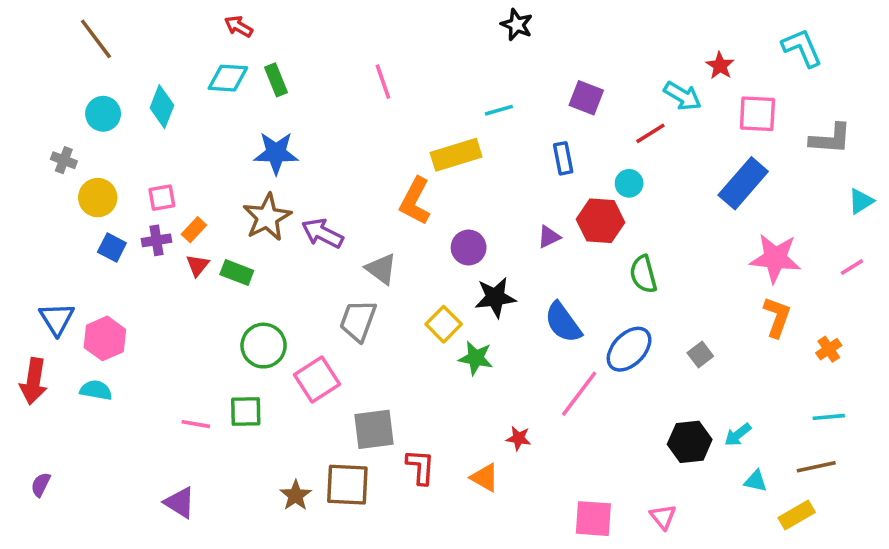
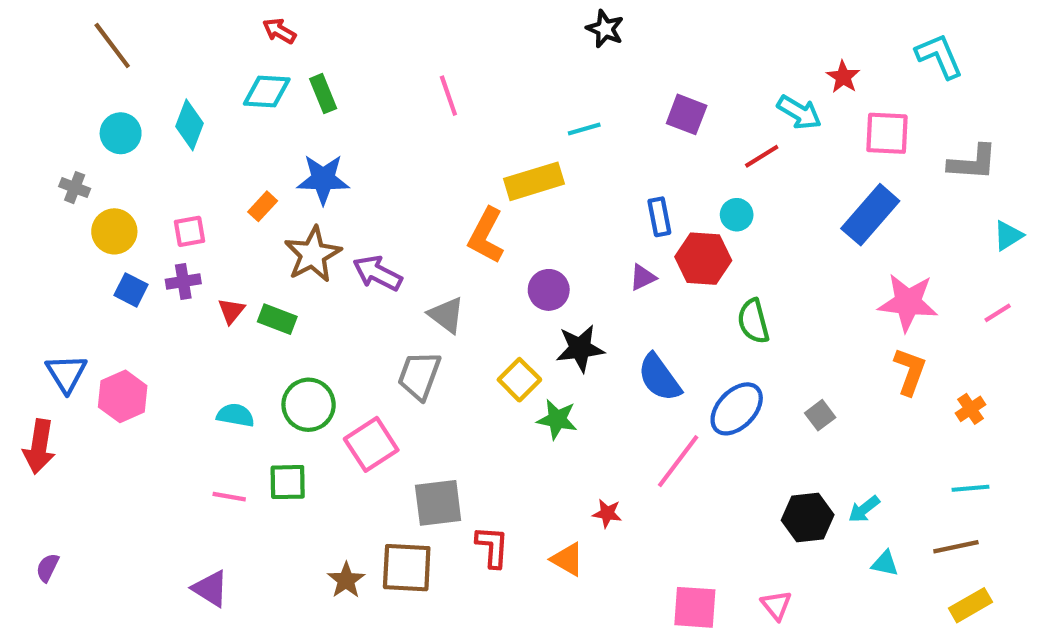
blue rectangle: (563, 158) -> (659, 217), moved
orange rectangle: (194, 230) -> (263, 206), moved
cyan semicircle: (96, 390) -> (235, 415), moved
yellow rectangle: (797, 515) -> (971, 605), moved

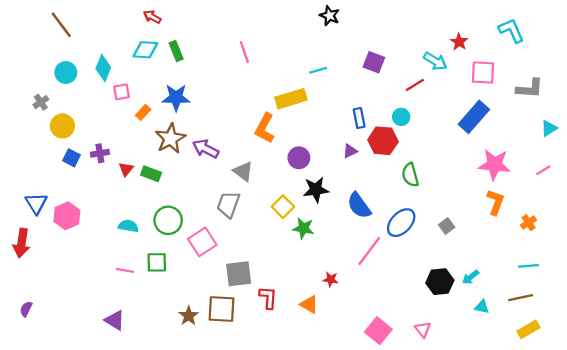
gray cross: (75, 188) -> (41, 102), turned 35
pink square: (190, 231) -> (122, 92), moved
pink square: (695, 607) -> (378, 331), turned 35

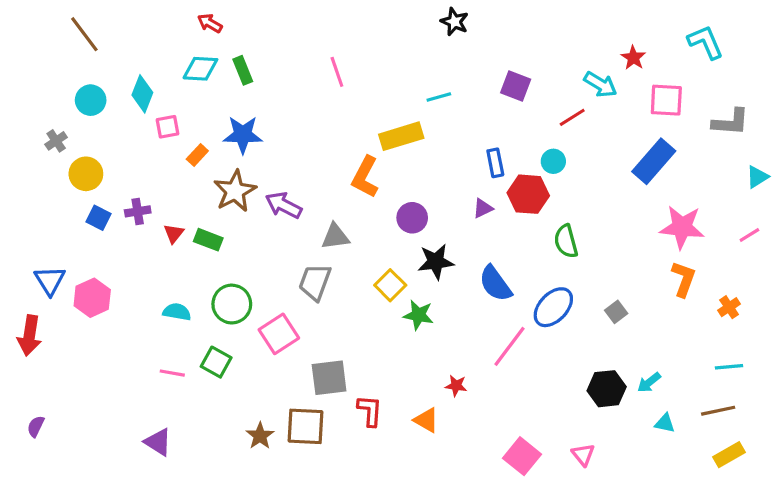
gray triangle: (243, 171) -> (335, 237), turned -45
green square: (157, 262) -> (216, 362), turned 30

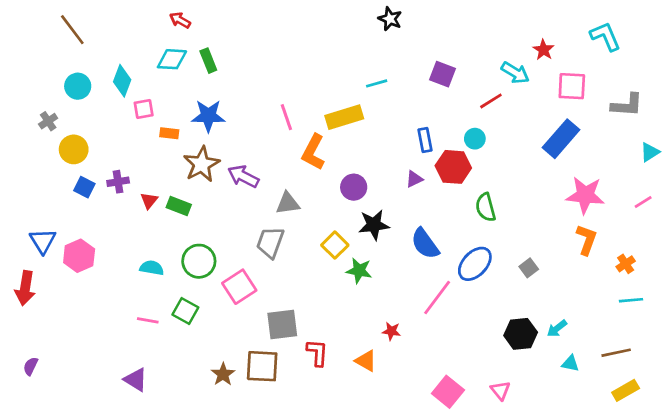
pink line: (337, 72) -> (286, 117), moved
orange rectangle: (197, 155) -> (169, 133), turned 54
cyan line: (729, 367) -> (631, 300), moved

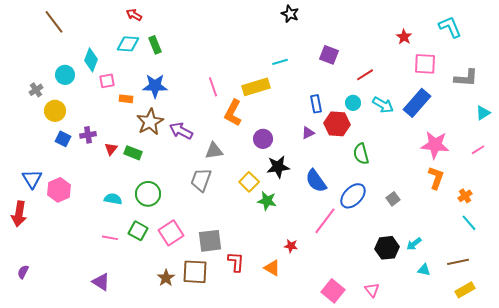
cyan arrow: (515, 73) -> (383, 105), moved
cyan circle: (78, 86) -> (65, 75), moved
pink square: (239, 287) -> (171, 233), moved
cyan line: (631, 300) -> (469, 223), turned 54

